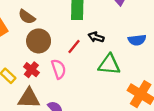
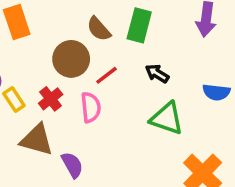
brown semicircle: (27, 17) -> (99, 29), moved
red line: (74, 46) -> (106, 75), moved

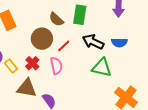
black arrow: (157, 73) -> (93, 42), size x1.5
blue semicircle: (216, 92) -> (119, 42), moved

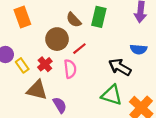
black arrow: (93, 42) -> (120, 67), moved
green triangle: (102, 68) -> (112, 95), moved

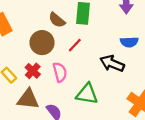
red line: (79, 49) -> (75, 45), moved
green triangle: (112, 95) -> (87, 94), moved

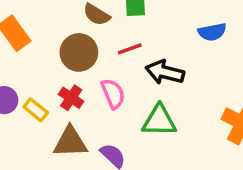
red line: (75, 45) -> (130, 49), turned 35
black arrow: (112, 63) -> (165, 72), moved

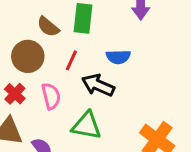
blue semicircle: (212, 32) -> (118, 57), moved
red line: (130, 49) -> (71, 60), turned -55

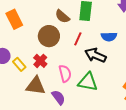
pink semicircle: (51, 96) -> (65, 73), moved

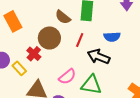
red cross: (40, 61) -> (34, 54), moved
pink semicircle: (65, 73) -> (67, 77), turned 66

